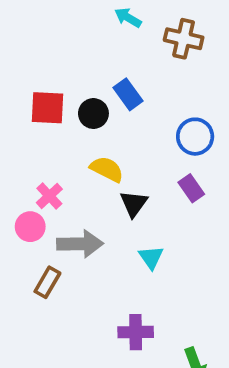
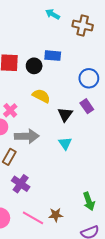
blue rectangle: (128, 94) -> (53, 56), turned -49
black triangle: (134, 204) -> (65, 114), moved
purple cross: (136, 332) -> (21, 184), moved, turned 36

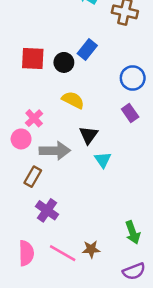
blue rectangle: (53, 56) -> (87, 49), turned -56
black triangle: (65, 114) -> (89, 135), moved

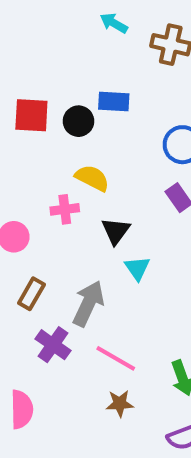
blue rectangle: (87, 49) -> (114, 102), turned 54
pink cross: (34, 118) -> (65, 209), moved, turned 36
gray arrow: (55, 151) -> (88, 303), moved, turned -64
pink line: (63, 253) -> (116, 358), moved

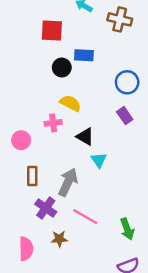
red square: (31, 115) -> (52, 31), moved
black triangle: (116, 231) -> (85, 137), turned -36
brown rectangle: (31, 294) -> (32, 176), turned -30
brown star: (120, 404) -> (59, 239), moved

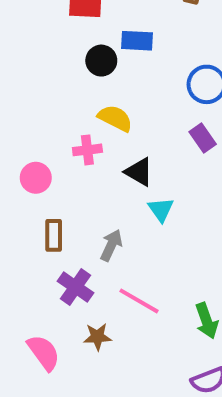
gray arrow: (68, 182) -> (111, 245), size x0.7
pink semicircle: (26, 249) -> (44, 353), turned -35

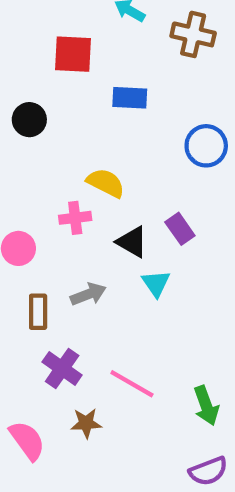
black circle: (101, 61) -> (29, 120), moved
purple rectangle: (203, 138) -> (180, 229), moved
gray arrow: (111, 245) -> (88, 294), moved, turned 44

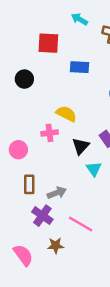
black triangle: (132, 242) -> (81, 146), turned 42
gray arrow: (88, 294) -> (57, 193), moved

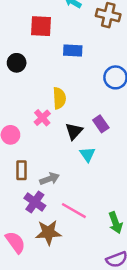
yellow semicircle: (66, 114) -> (59, 98), turned 60
pink cross: (50, 133) -> (42, 118), turned -35
brown star: (56, 246) -> (48, 233), size x1.5

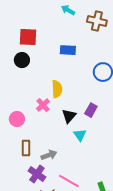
red square: (41, 26) -> (28, 37), moved
purple rectangle: (101, 124) -> (91, 110), turned 64

